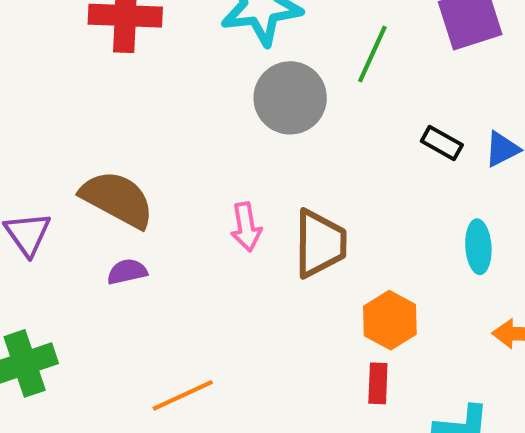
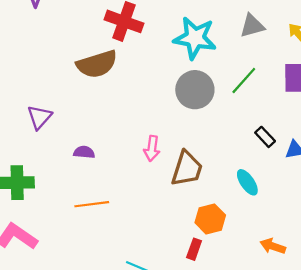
brown semicircle: (117, 199) -> (97, 64), moved, turned 117
cyan ellipse: (478, 247) -> (247, 182), moved, turned -48
orange line: (183, 395) -> (92, 204), moved

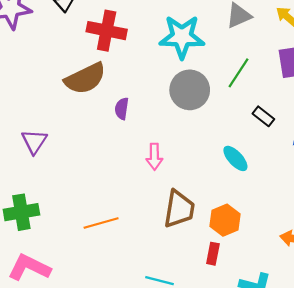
black rectangle: (265, 137) -> (263, 116), moved
purple semicircle: (84, 152) -> (122, 109), moved, turned -78
brown trapezoid: (187, 169) -> (179, 209), moved
cyan ellipse: (247, 182) -> (235, 158), moved

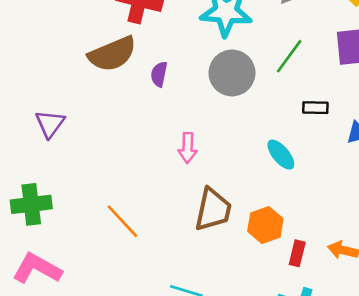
purple semicircle: (122, 109) -> (159, 74), moved
black rectangle: (263, 116) -> (315, 108), turned -40
orange line: (101, 223) -> (122, 221), turned 60
red rectangle: (213, 254) -> (297, 253), moved

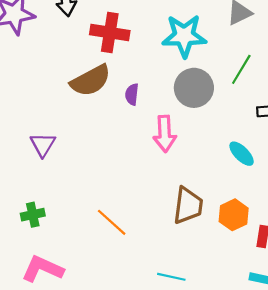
pink arrow: (188, 148) -> (165, 134), moved, size x1.4
green cross: (31, 204) -> (33, 215), size x0.7

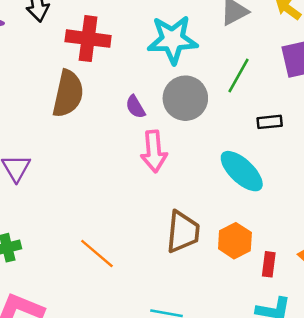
brown semicircle: (91, 81) -> (68, 94), turned -48
purple semicircle: (132, 94) -> (135, 107), moved, turned -35
cyan ellipse: (242, 154) -> (242, 171), size x1.5

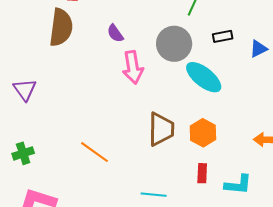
gray circle: (185, 98) -> (174, 44), moved
red rectangle: (269, 264) -> (202, 173), moved

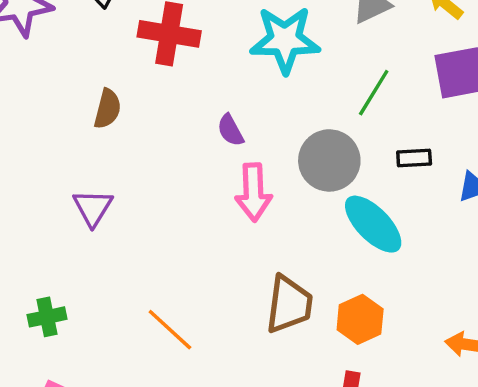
brown semicircle: (61, 27) -> (107, 109), moved, size x0.6
purple triangle: (25, 90) -> (93, 208), moved

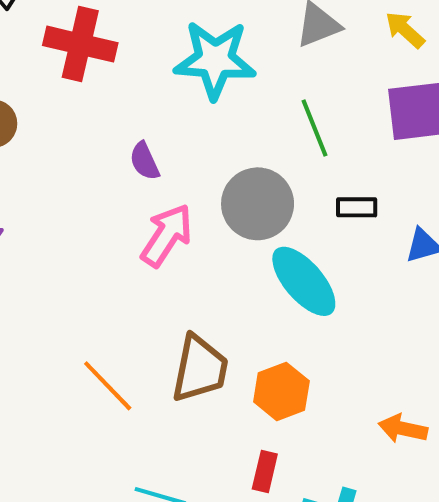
green line: (374, 93) -> (314, 128), turned -57
pink arrow: (254, 192) -> (167, 235), turned -148
orange line: (170, 330) -> (108, 386), moved

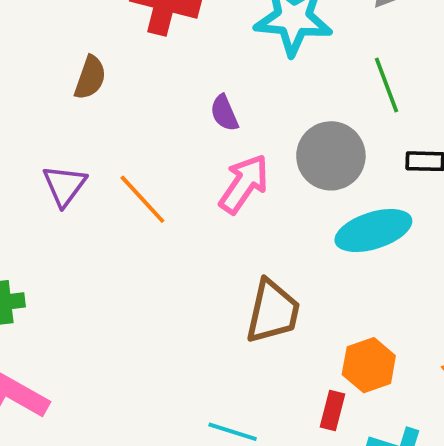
cyan ellipse: (304, 281) -> (373, 231), turned -68
orange line: (108, 386) -> (142, 199), moved
orange hexagon: (281, 391) -> (369, 365), moved

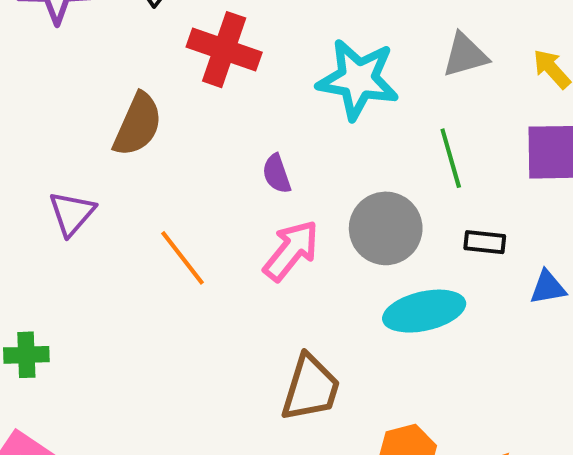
brown semicircle: (90, 78) -> (138, 125), size x1.4
purple triangle: (64, 186) -> (72, 213), moved

